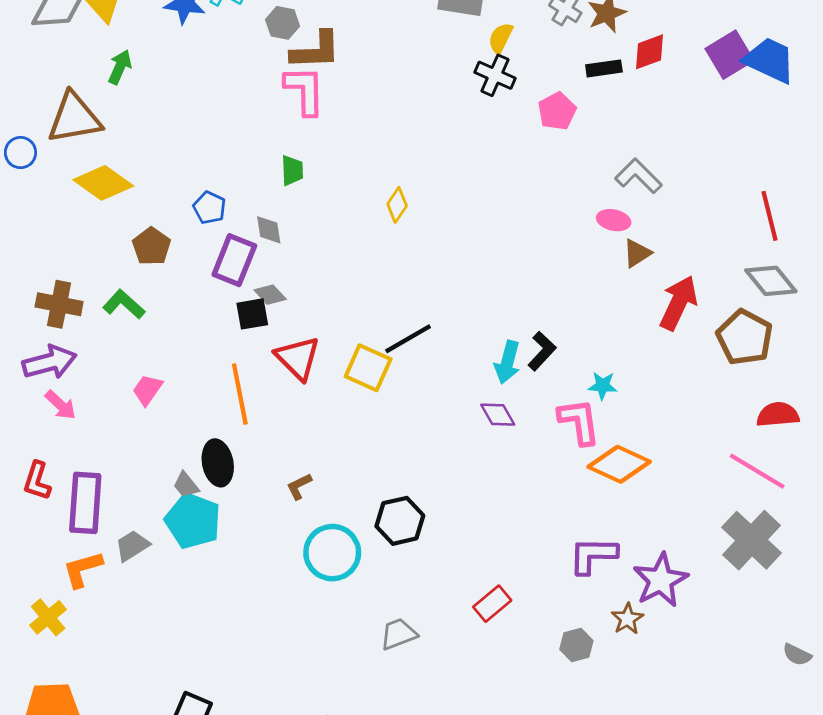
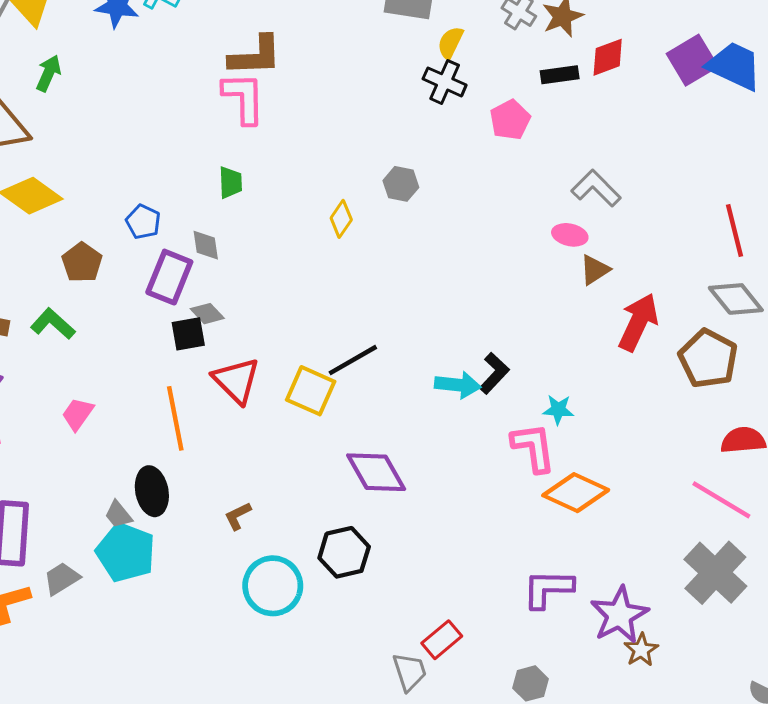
gray hexagon: (283, 23) -> (401, 184), moved
cyan arrow: (507, 362) -> (458, 385), turned -99
purple diamond: (498, 415) -> (376, 472), moved, size x1.6
brown star: (627, 619) -> (641, 650), moved
gray trapezoid: (398, 634) -> (410, 672), moved, turned 93

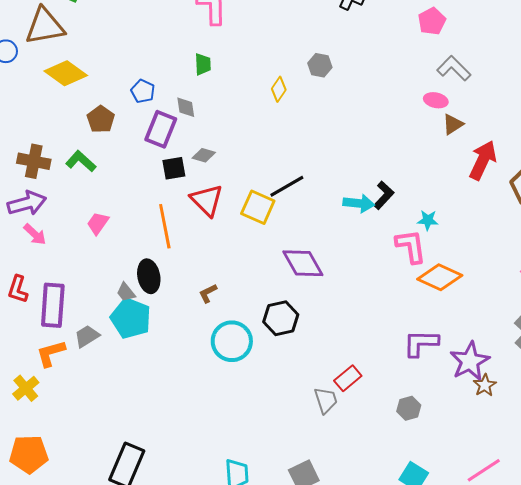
pink pentagon: (510, 120) -> (432, 21), moved
gray diamond: (207, 314) -> (204, 155), moved, turned -30

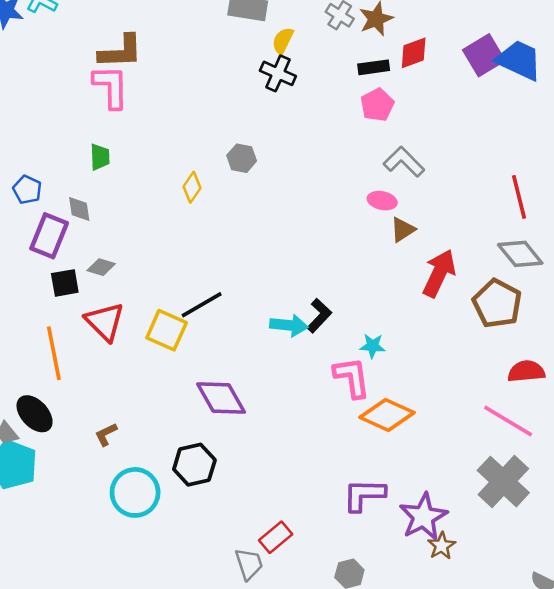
black ellipse: (149, 276) -> (35, 414), turned -32

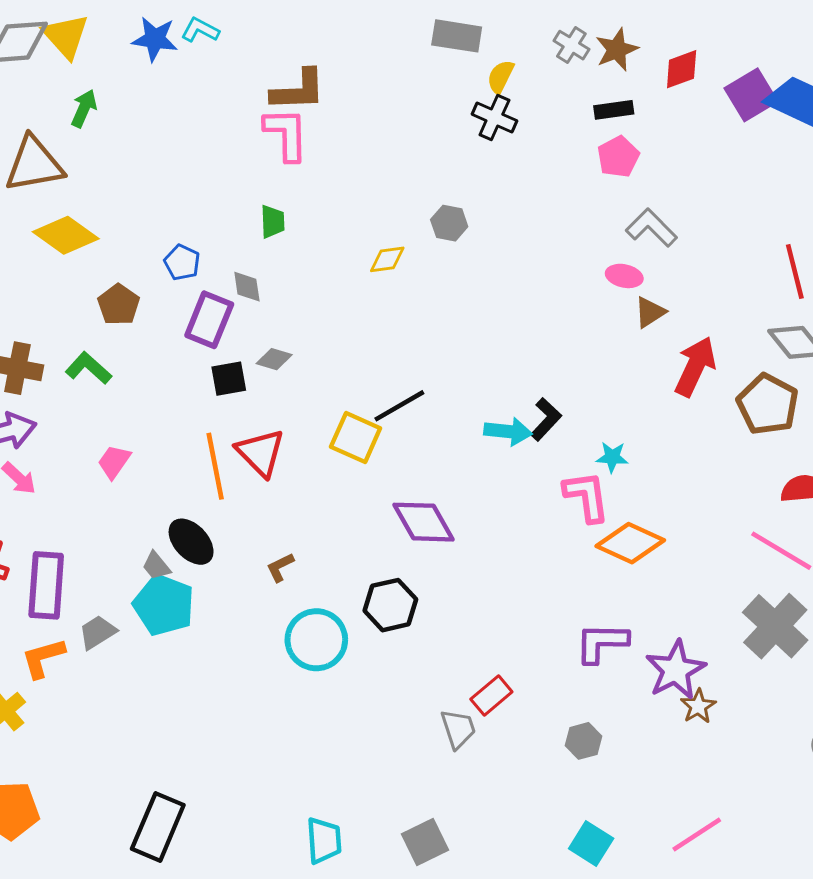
red diamond: (414, 53) -> (682, 69), moved
yellow diamond: (192, 187) -> (387, 259), turned 48
red triangle: (105, 322) -> (260, 453), moved

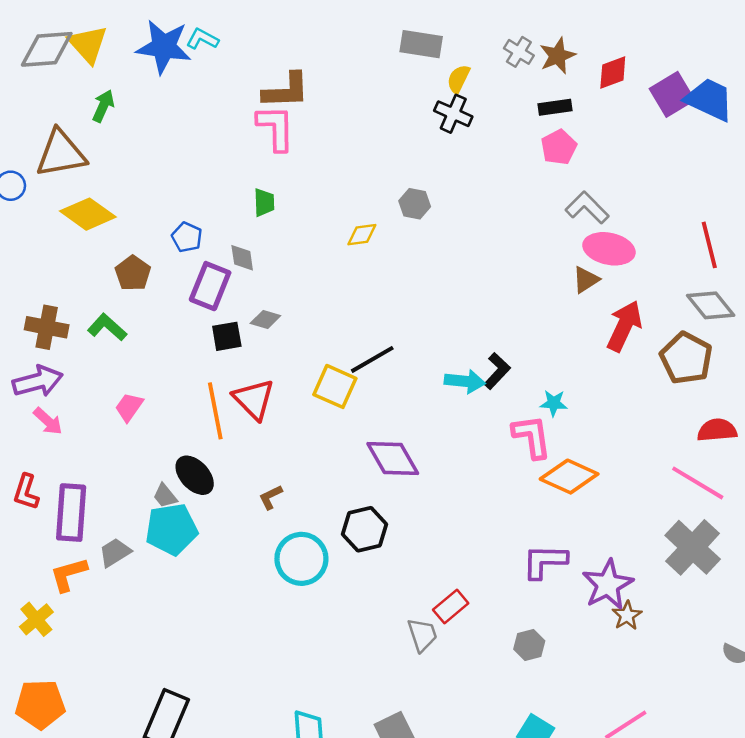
blue star: (155, 39) -> (164, 47), size x1.4
pink ellipse: (624, 276) -> (609, 249), moved, size x1.6
cyan pentagon: (164, 605) -> (171, 529), turned -30

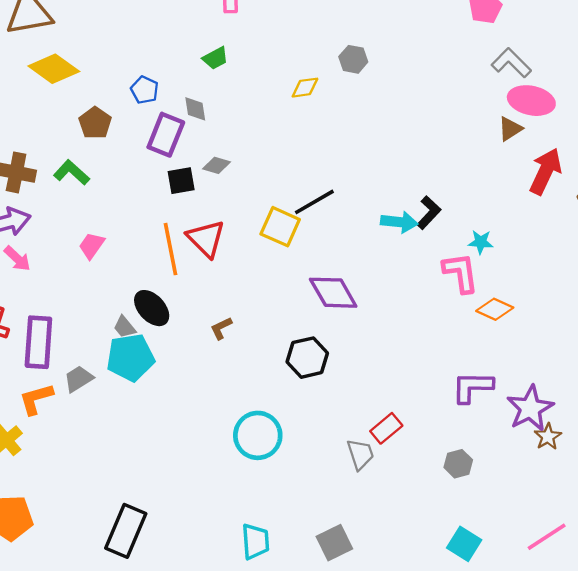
green trapezoid: (264, 202) -> (215, 58), turned 64
orange diamond: (569, 477) -> (495, 309), size x0.7
cyan circle: (301, 559) -> (258, 435), moved

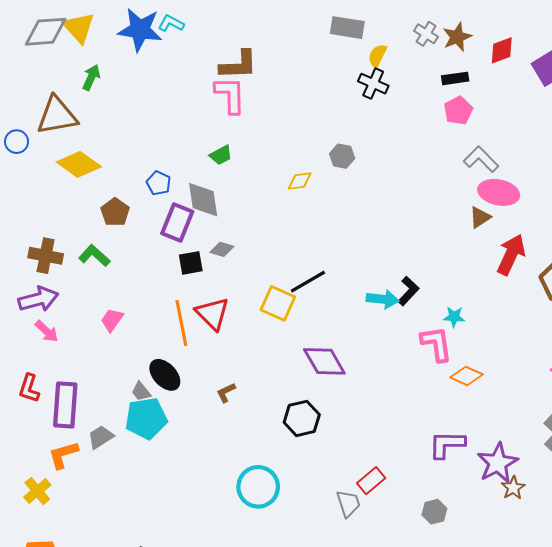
gray diamond: (195, 109) -> (203, 200), size x1.6

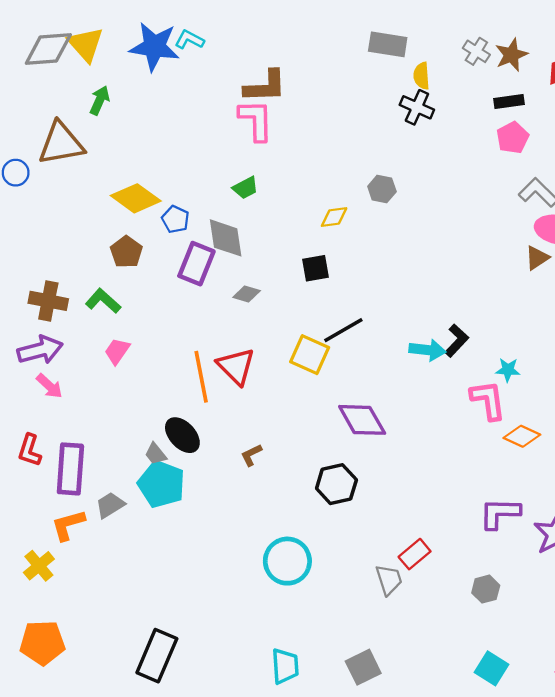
yellow semicircle: (377, 56) -> (422, 76), turned -30
yellow diamond: (79, 164) -> (136, 198), moved
black square: (191, 263) -> (315, 268), moved
pink trapezoid: (112, 320) -> (117, 351), moved
cyan pentagon: (146, 418) -> (161, 484), turned 30

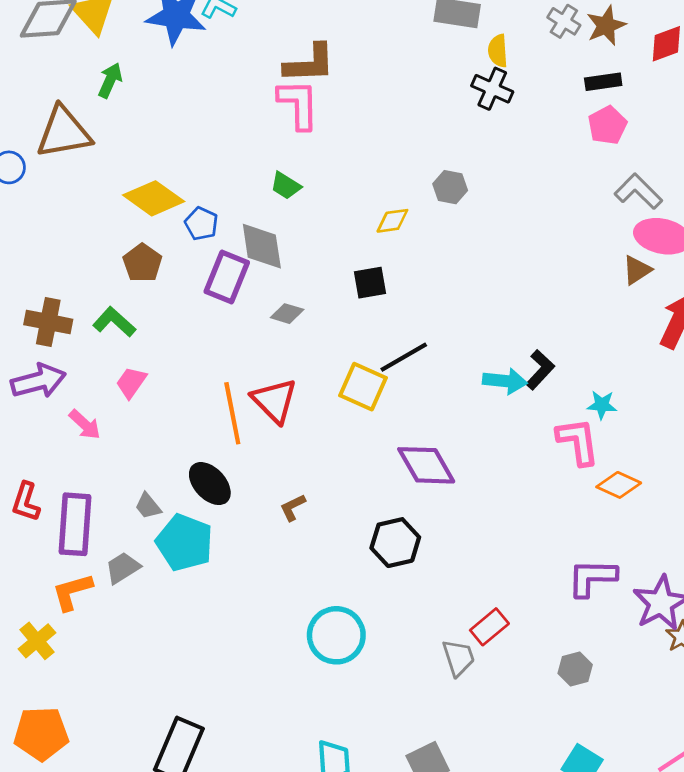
green trapezoid: (245, 188) -> (286, 186), turned 60
pink arrow: (49, 386) -> (85, 425), moved
gray trapezoid: (156, 454) -> (148, 506), moved

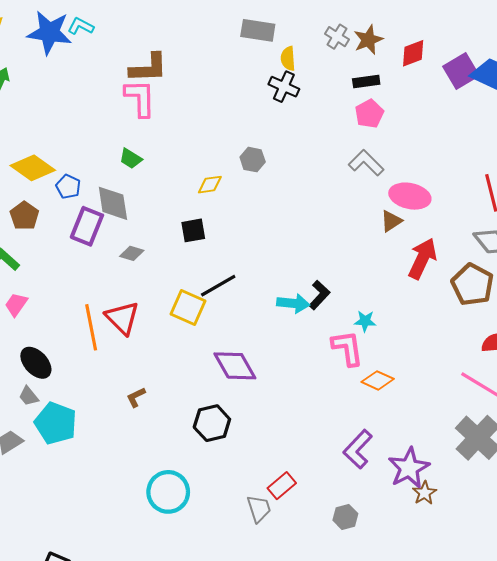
gray L-shape: (638, 191) -> (366, 163), moved
black ellipse: (210, 484) -> (36, 363), moved
purple L-shape: (592, 578) -> (358, 449), turned -48

